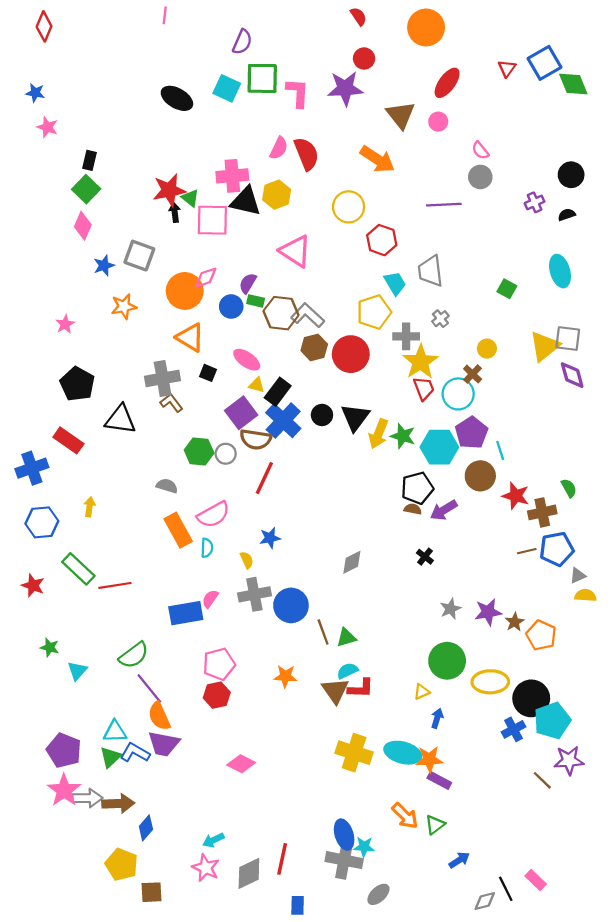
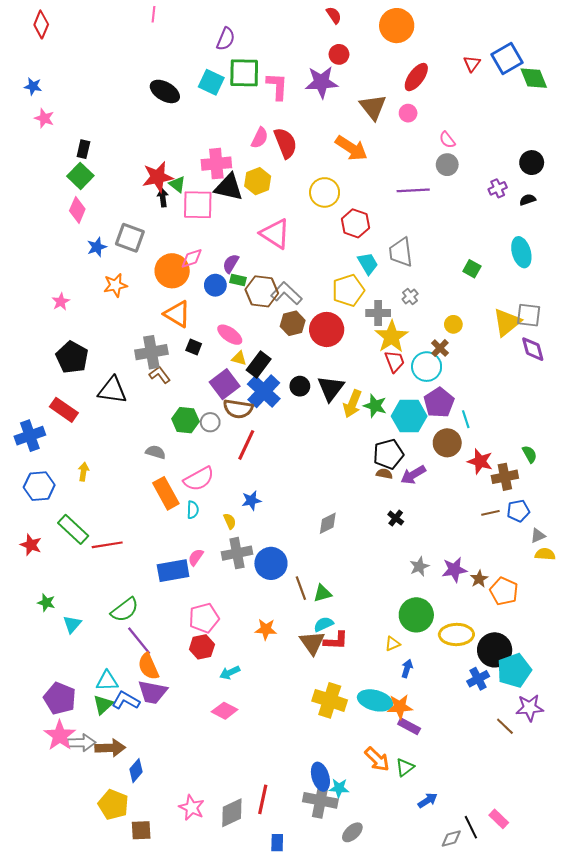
blue pentagon: (557, 549) -> (518, 511), size x0.7
cyan arrow: (213, 840) -> (230, 673), moved

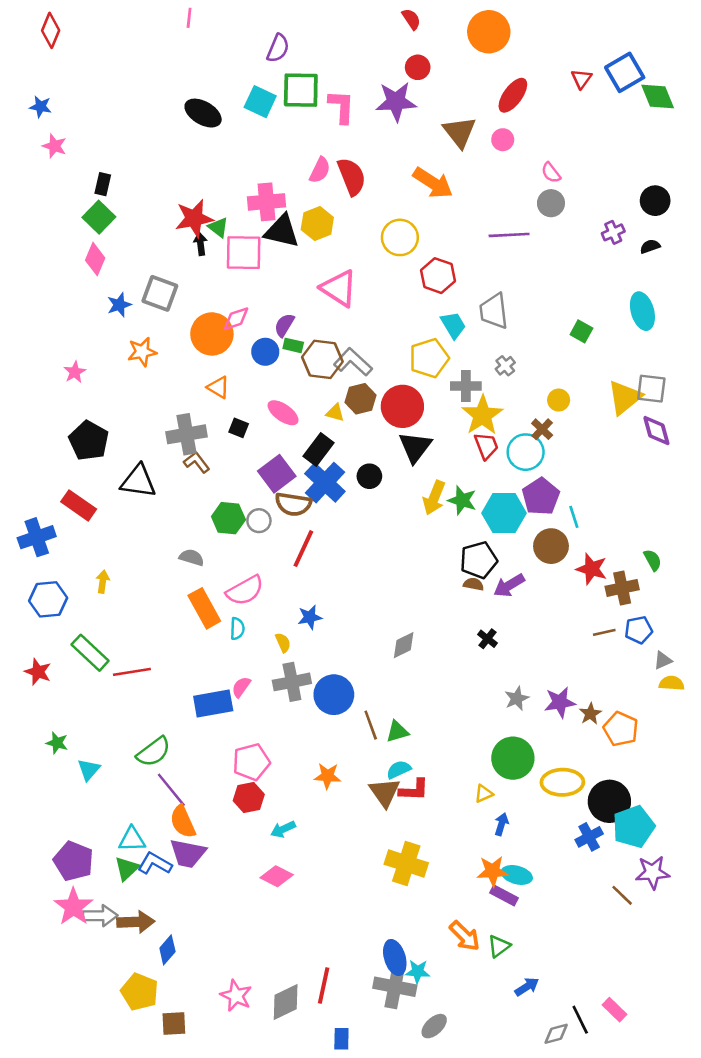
orange triangle: (177, 314) -> (218, 387), size x0.7
yellow triangle: (239, 358) -> (335, 413), moved
black triangle: (331, 388) -> (415, 447), moved
cyan ellipse: (375, 700) -> (517, 875), moved, size x0.7

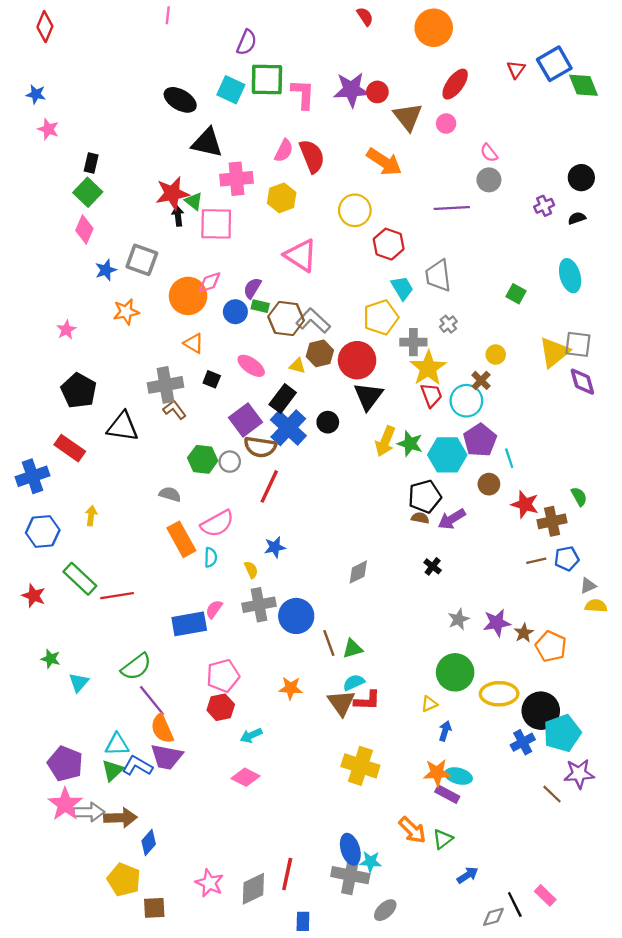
red circle: (418, 67) -> (377, 92), moved
black triangle: (282, 231) -> (207, 143), moved
brown circle: (551, 546) -> (489, 484), size x0.7

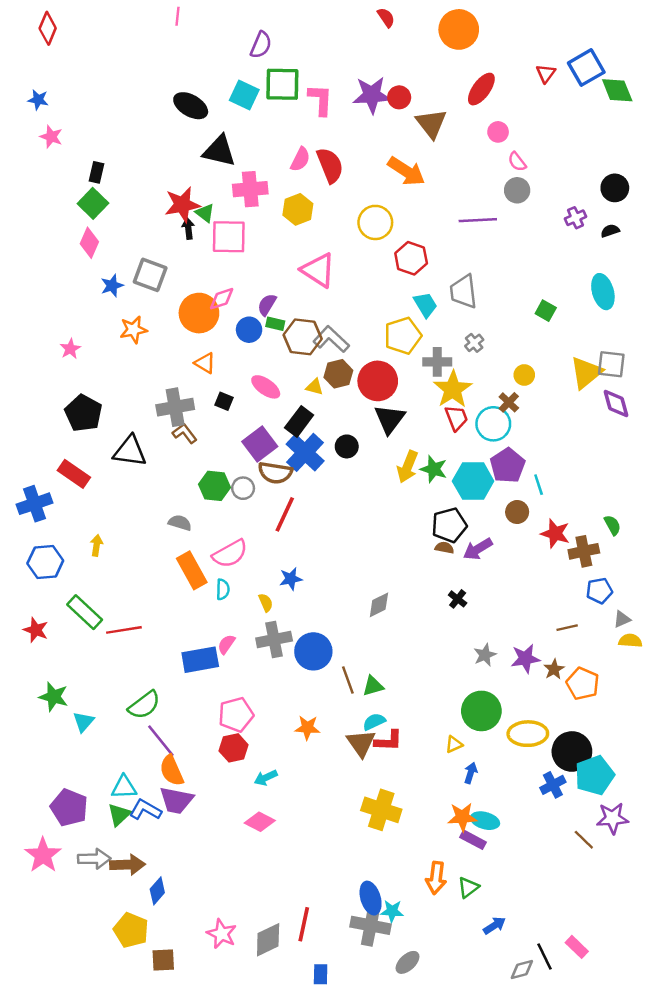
pink circle: (446, 124) -> (498, 132), moved
brown line: (536, 561) -> (567, 628), moved
green star: (51, 659) -> (54, 697), size x1.4
pink star: (65, 804) -> (43, 855), moved
orange arrow: (412, 830) -> (436, 878), turned 52

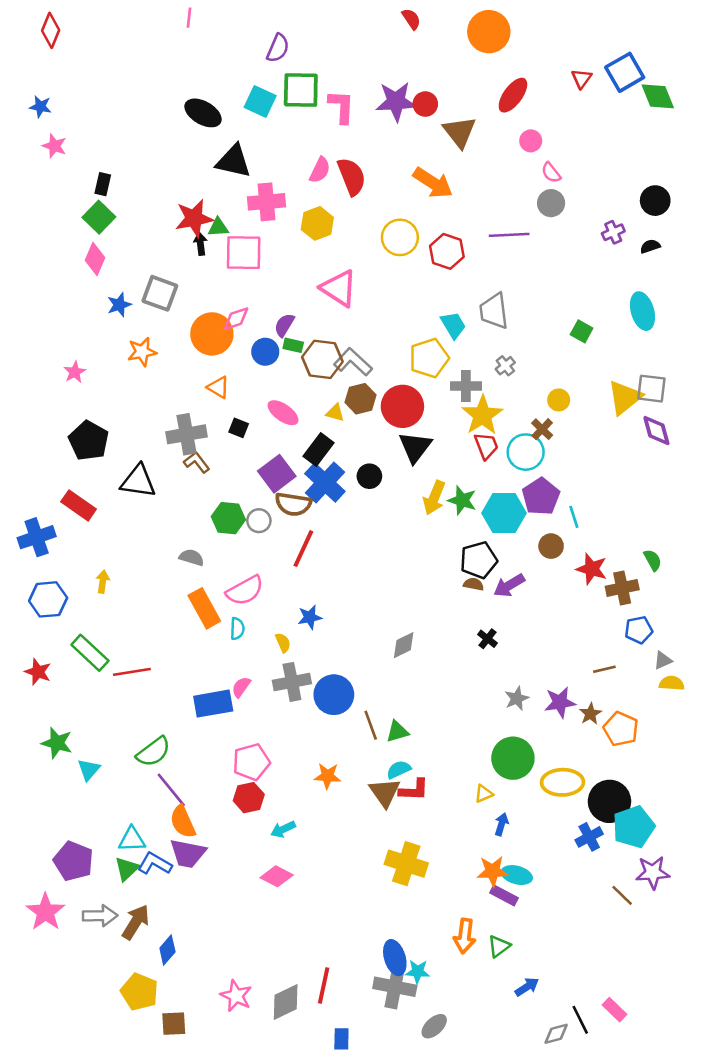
green triangle: (205, 213) -> (218, 227), turned -42
red hexagon: (411, 258) -> (447, 251), moved
brown arrow: (127, 865) -> (136, 922), turned -56

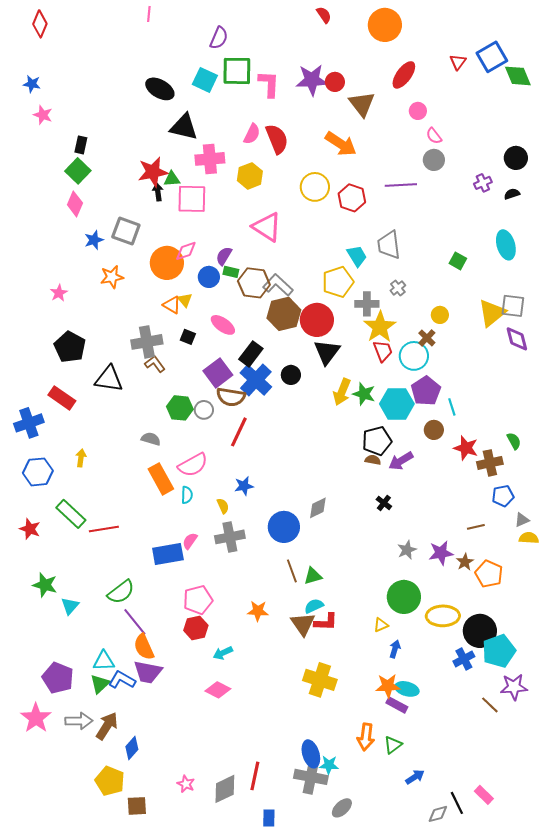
brown hexagon: (361, 399) -> (284, 314), size x1.4
yellow triangle: (335, 413) -> (185, 300), moved, turned 35
blue circle: (334, 695) -> (284, 527), moved
pink star: (236, 996) -> (186, 784), size x0.7

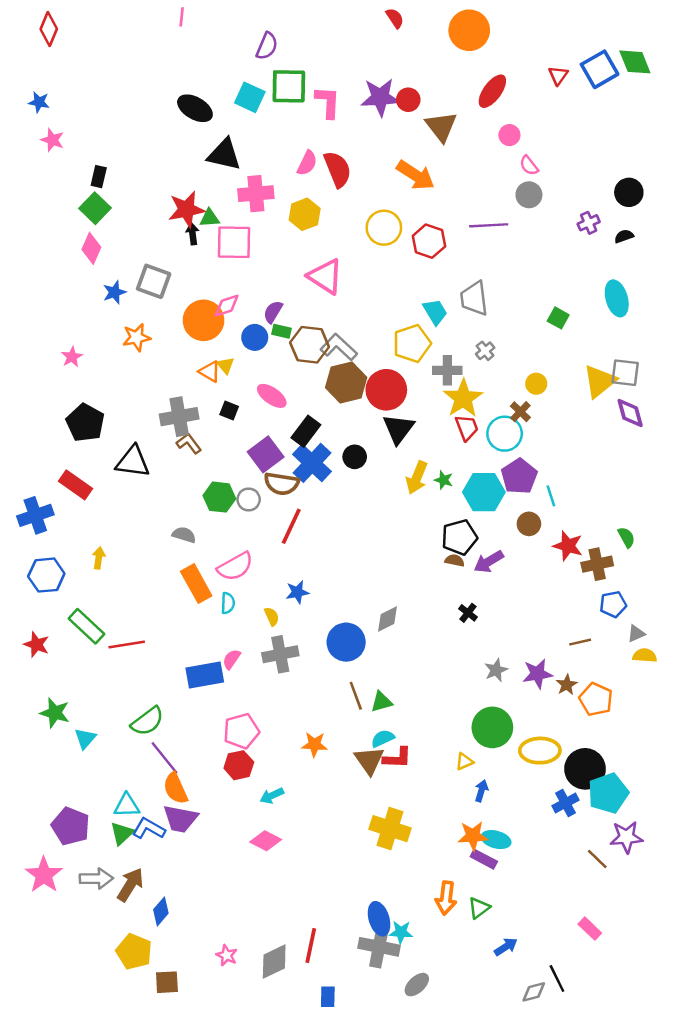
green diamond: (518, 76) -> (635, 62), moved
green star: (364, 394) -> (444, 480), size x0.7
pink rectangle: (484, 795) -> (590, 929), moved

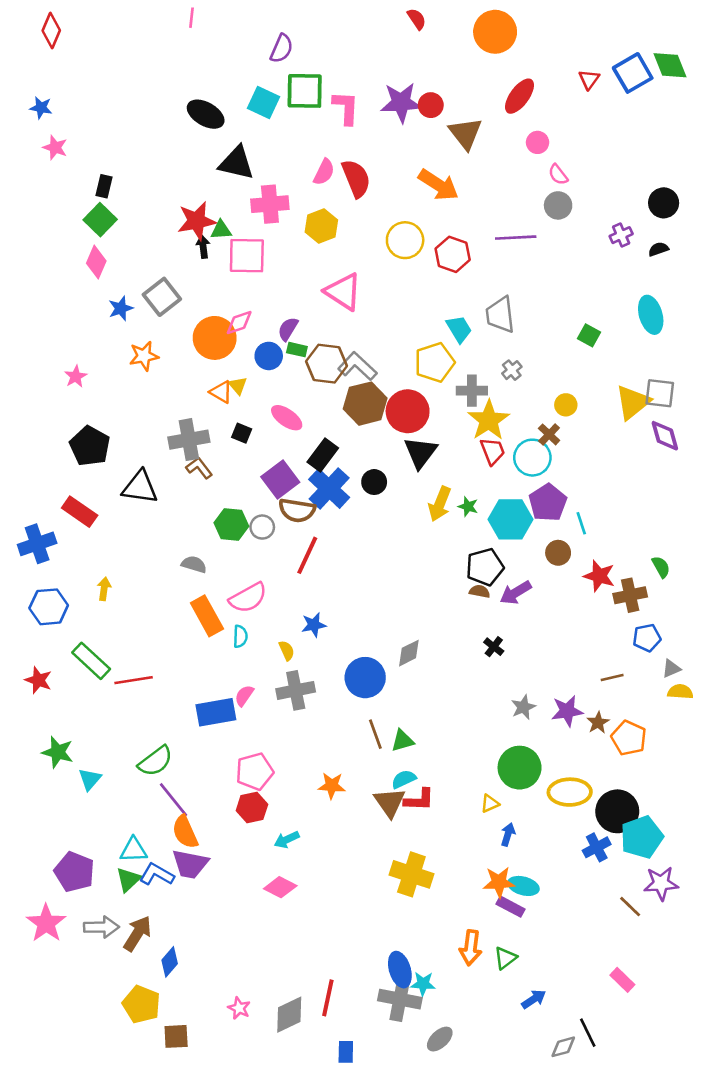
gray square: (154, 281) -> (162, 297), turned 32

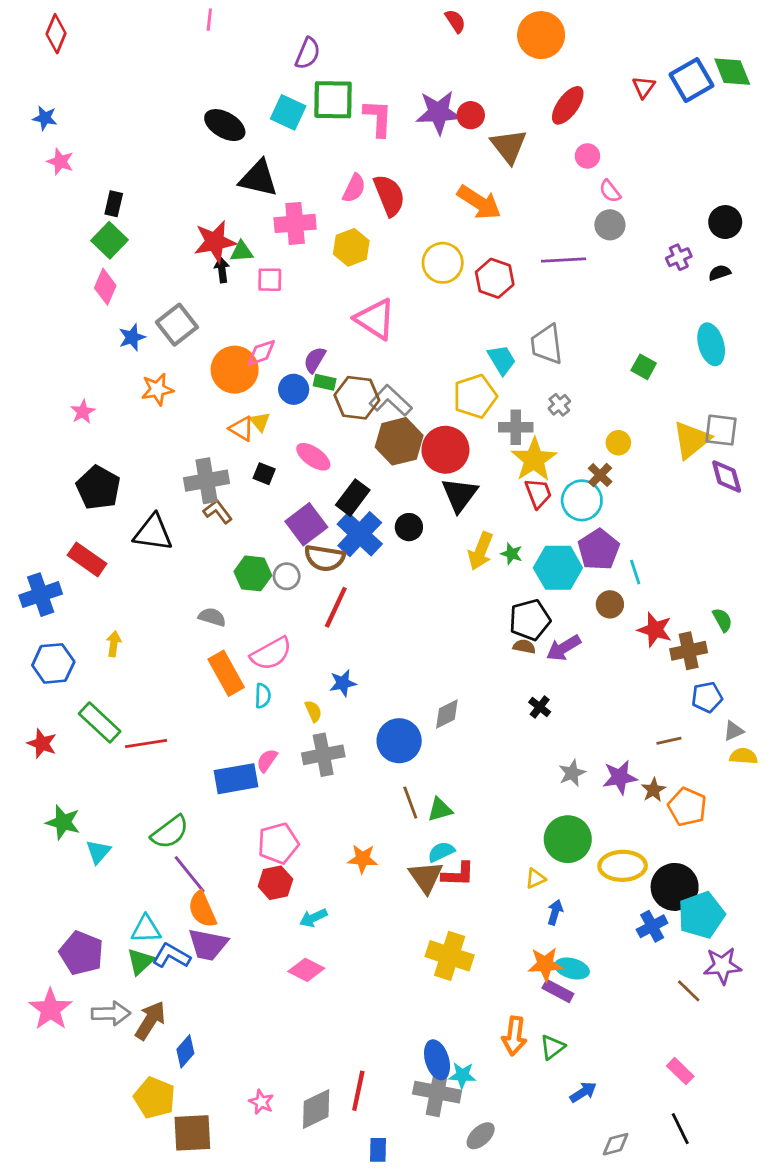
pink square: (247, 256) -> (270, 280), size x0.6
black line: (588, 1033) -> (680, 1129), moved
brown square: (176, 1036) -> (192, 1133), size x1.4

